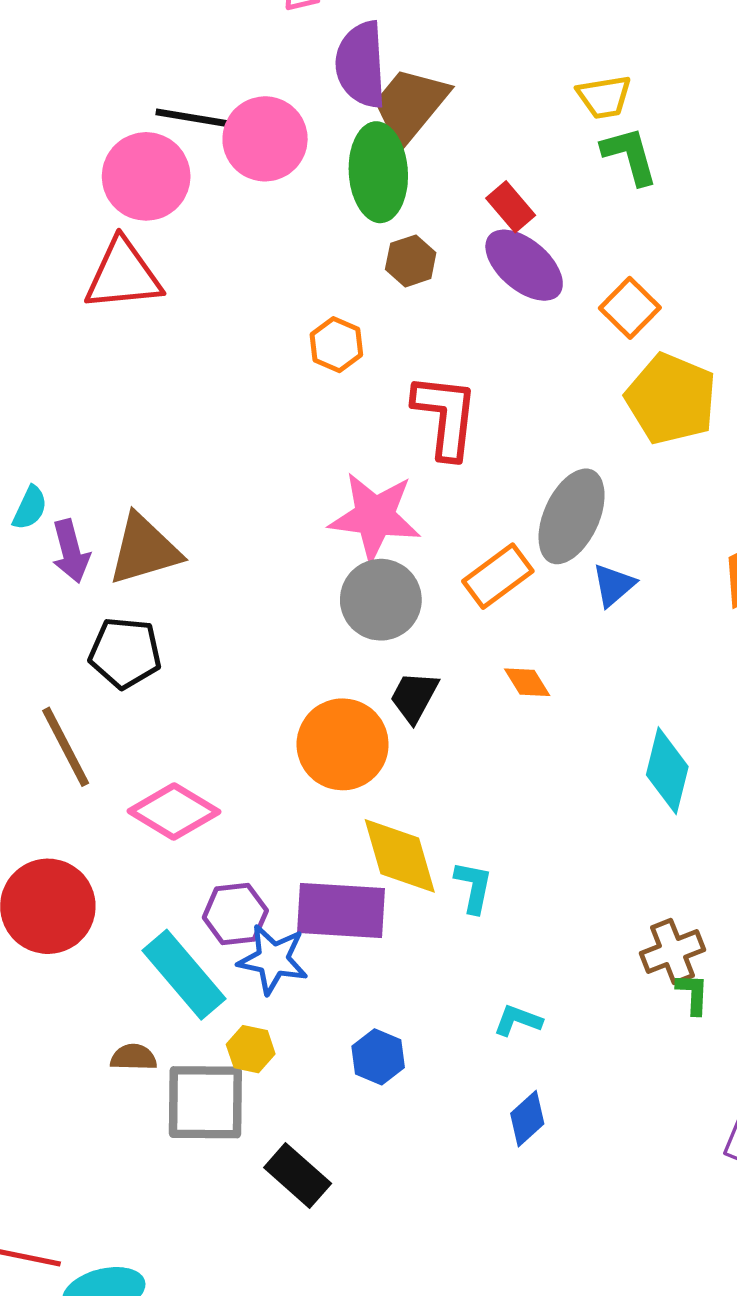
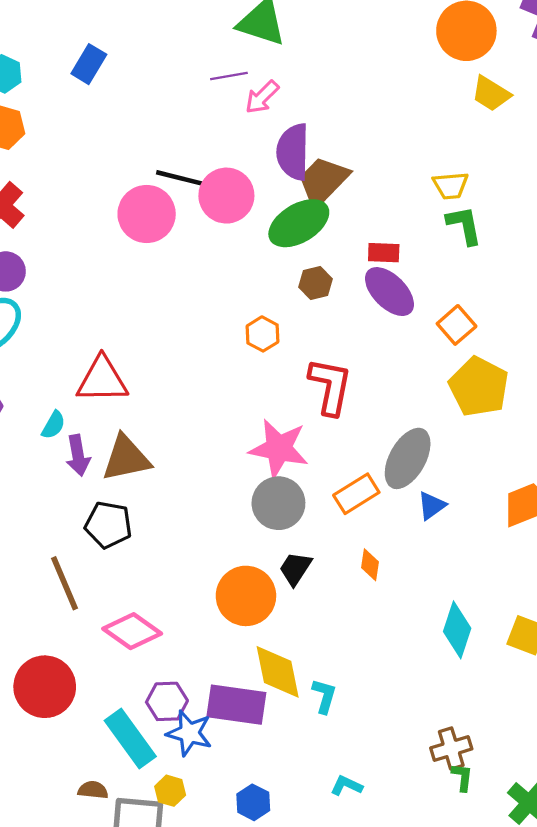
green ellipse: (378, 172) -> (299, 223), turned 58
red rectangle: (511, 207) -> (384, 253), turned -52
red triangle: (123, 275) -> (102, 380), moved
orange diamond: (527, 682) -> (370, 565), turned 36

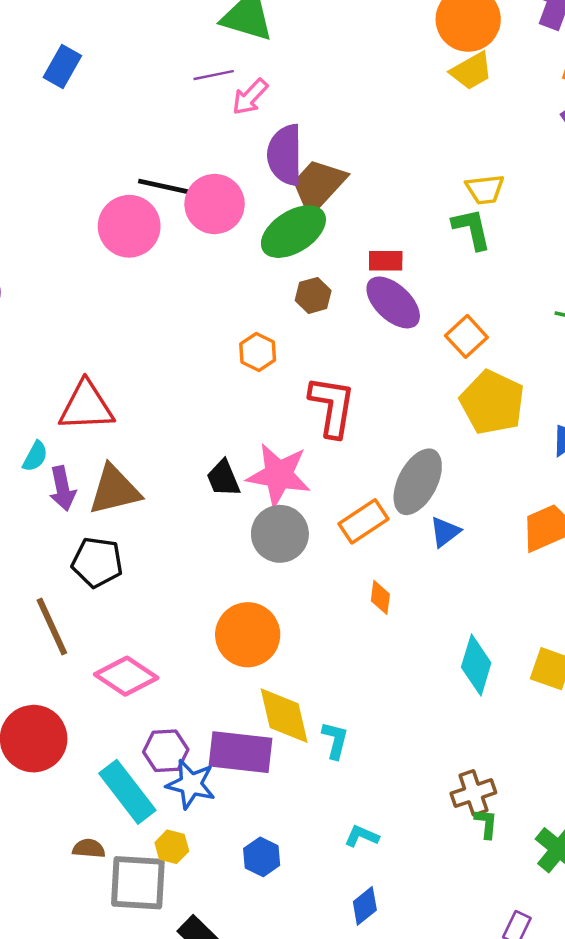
yellow trapezoid: (491, 94) -> (471, 71), moved, turned -60
yellow trapezoid: (451, 186) -> (485, 189), moved
black trapezoid: (295, 568) -> (223, 478), moved, turned -54

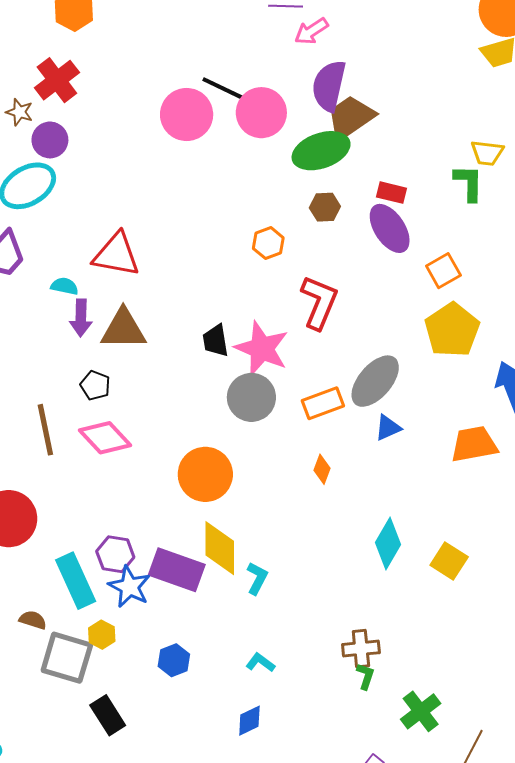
cyan semicircle: (35, 456) -> (64, 286), turned -120
black pentagon: (97, 562) -> (95, 385), size x0.7
pink diamond: (126, 676) -> (105, 438), moved

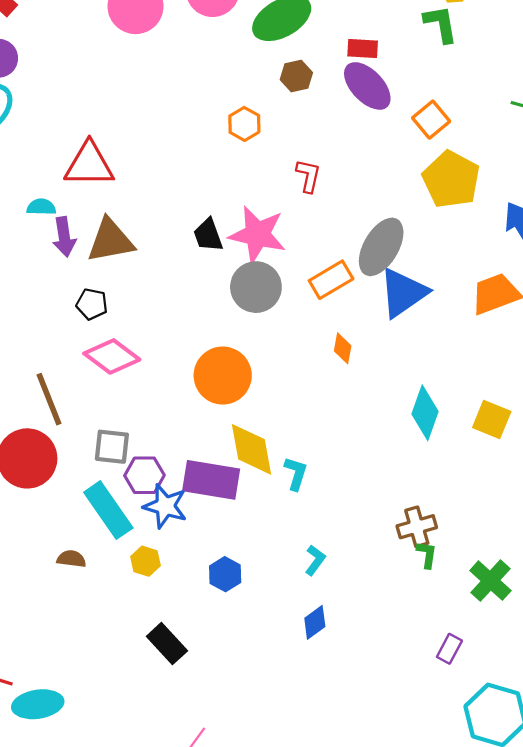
red L-shape: (319, 302) -> (308, 176), size x0.6
blue triangle: (388, 428) -> (403, 293), size x1.8
brown line: (45, 430) -> (49, 399), moved
gray square: (67, 658) -> (112, 447), moved, size x0.7
cyan L-shape: (260, 663) -> (315, 560), turned 100

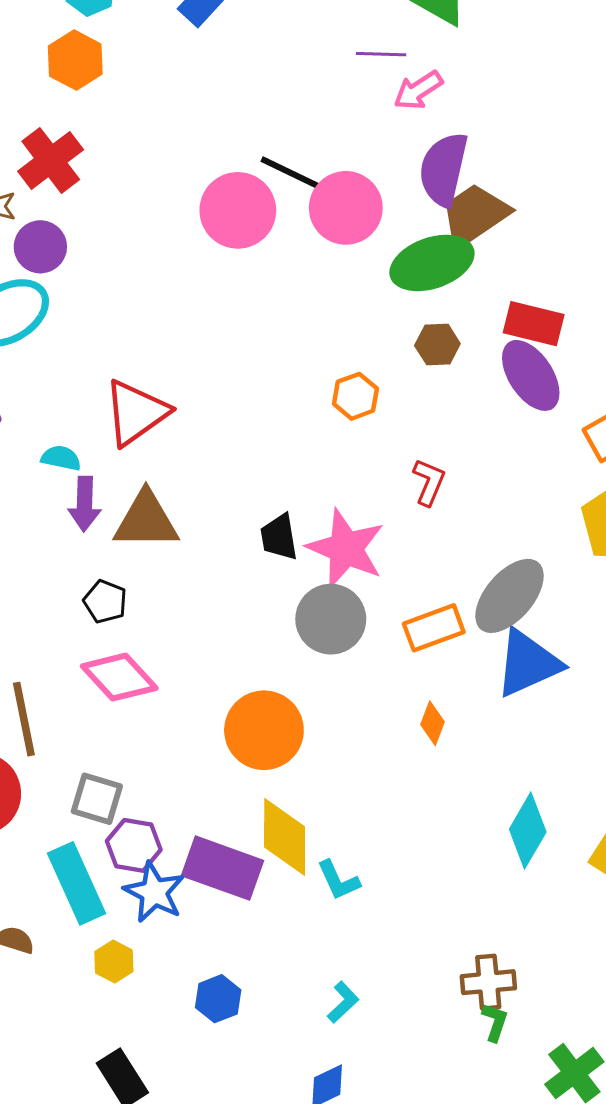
red rectangle: (363, 48) -> (534, 324), size x1.4
red triangle: (89, 165) -> (136, 413), turned -46
cyan L-shape: (296, 473) -> (338, 880), turned 128

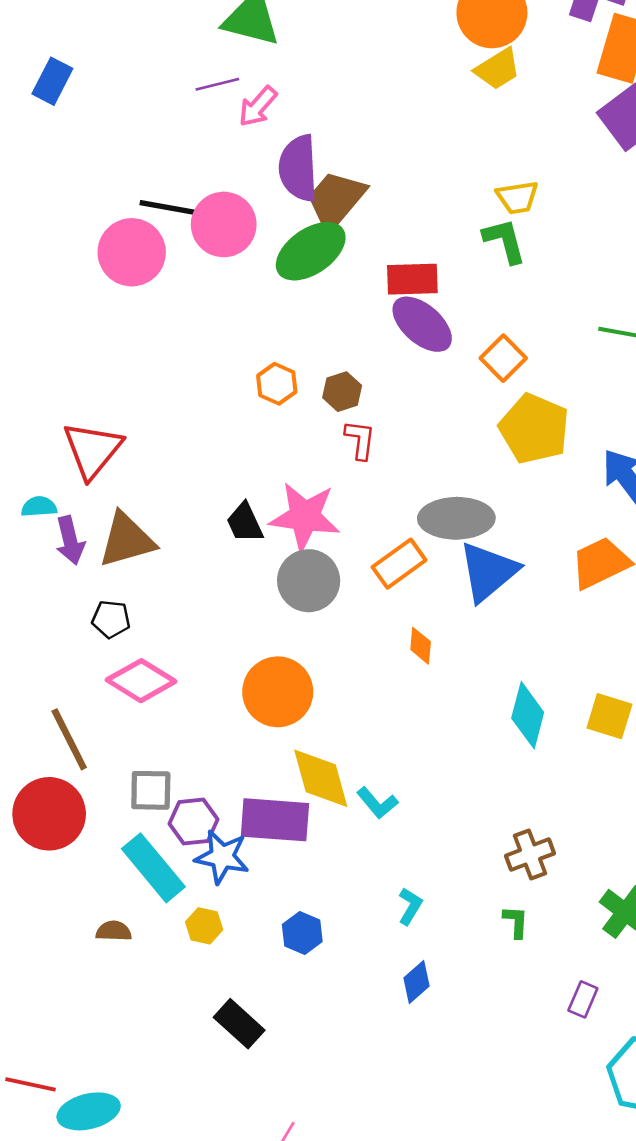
brown hexagon: (437, 345) -> (342, 392), moved
gray ellipse: (510, 596) -> (456, 518), turned 64
green L-shape: (495, 1022) -> (516, 922), moved

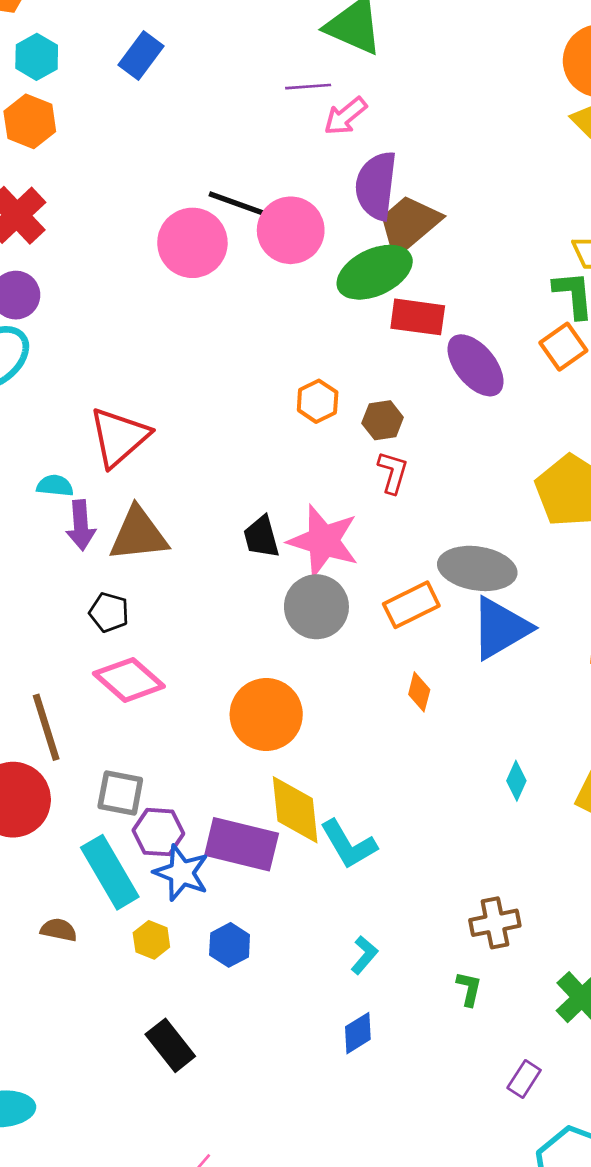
red rectangle: (412, 279) -> (418, 317), moved
orange square: (503, 358) -> (563, 347), moved
cyan diamond: (528, 715) -> (516, 781), size x0.6
cyan L-shape: (377, 803) -> (348, 844), size x1.4
blue hexagon: (302, 933) -> (230, 945), moved

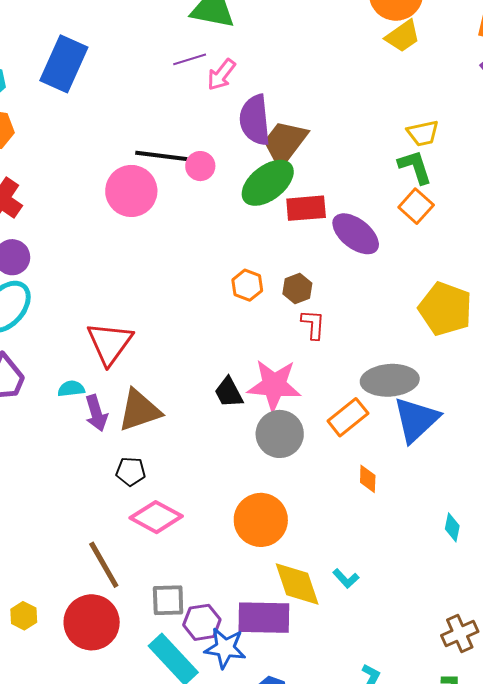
blue rectangle: (141, 55) -> (64, 64), size x1.6
pink circle: (291, 230) -> (200, 166), size x0.6
cyan L-shape: (348, 844) -> (346, 578), moved, size x0.6

